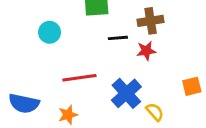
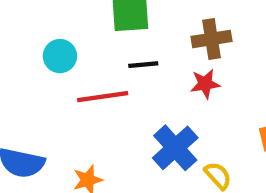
black line: (118, 38) -> (143, 65), moved
red line: (79, 78) -> (103, 97), moved

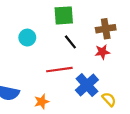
black line: (143, 65) -> (70, 42), turned 56
red line: (103, 97) -> (59, 70), moved

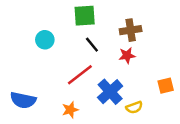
red line: (59, 70) -> (80, 75), turned -30
yellow semicircle: (109, 99) -> (134, 107), turned 112
orange star: (42, 102) -> (70, 110), moved

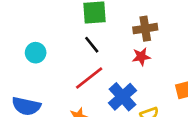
cyan circle: (45, 40) -> (36, 53), moved
black line: (92, 45) -> (92, 45), moved

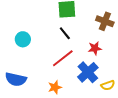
brown cross: (145, 29) -> (105, 21), turned 30
red star: (141, 57) -> (95, 48), moved

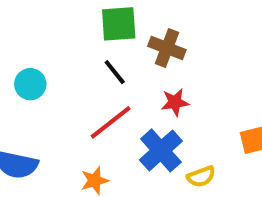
brown cross: (105, 21) -> (167, 48), moved

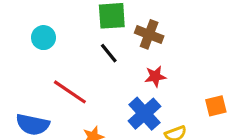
cyan circle: (30, 84) -> (43, 38), moved
red line: (111, 122) -> (70, 92), moved, turned 72

